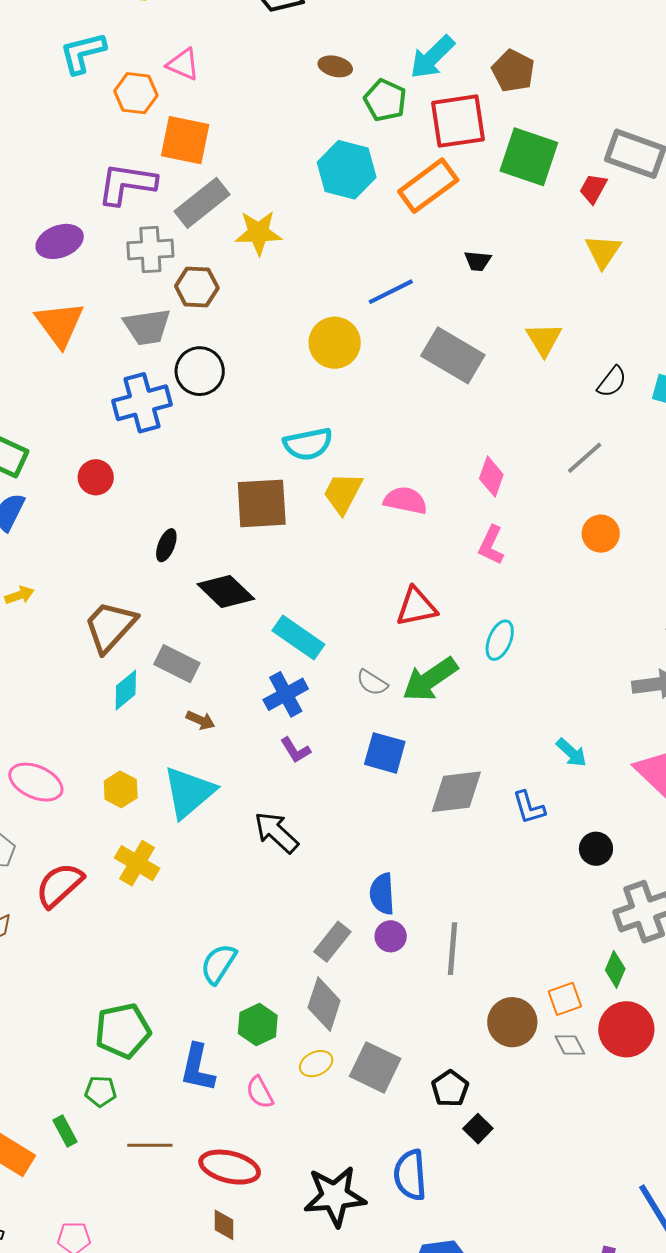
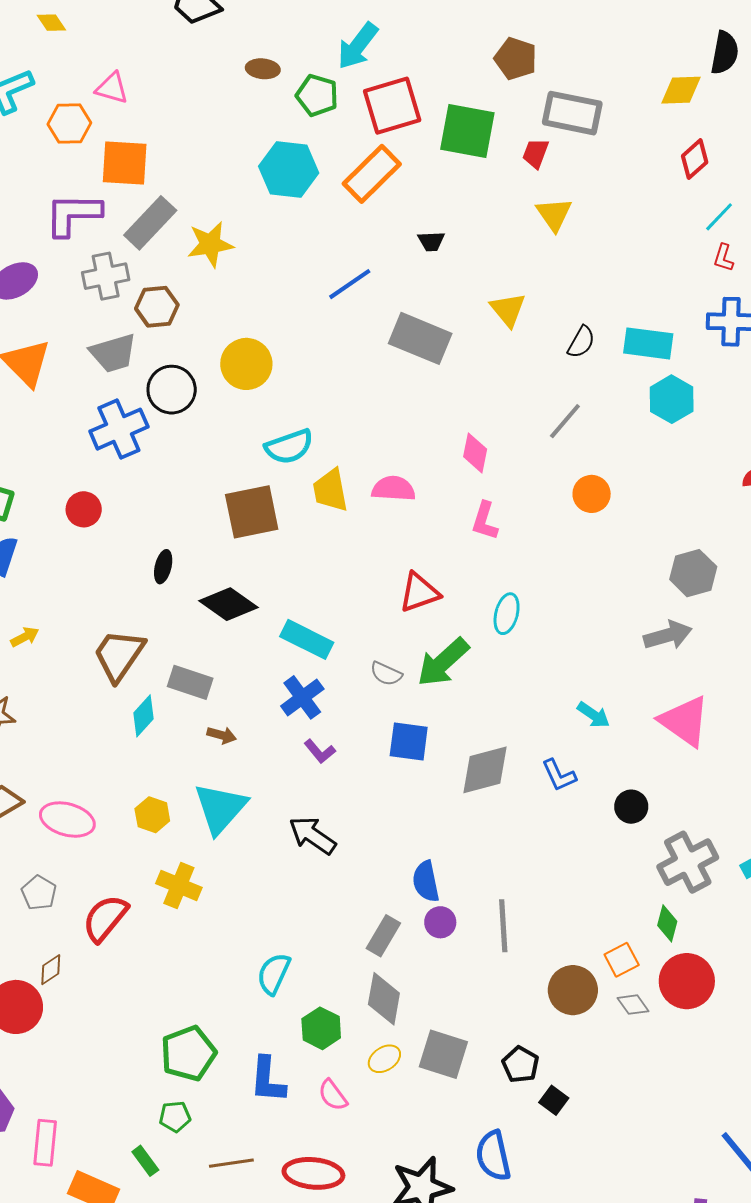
brown pentagon: (513, 71) -> (516, 59), moved
yellow circle: (335, 343) -> (246, 364), moved
yellow trapezoid: (343, 493) -> (330, 490), turned -30

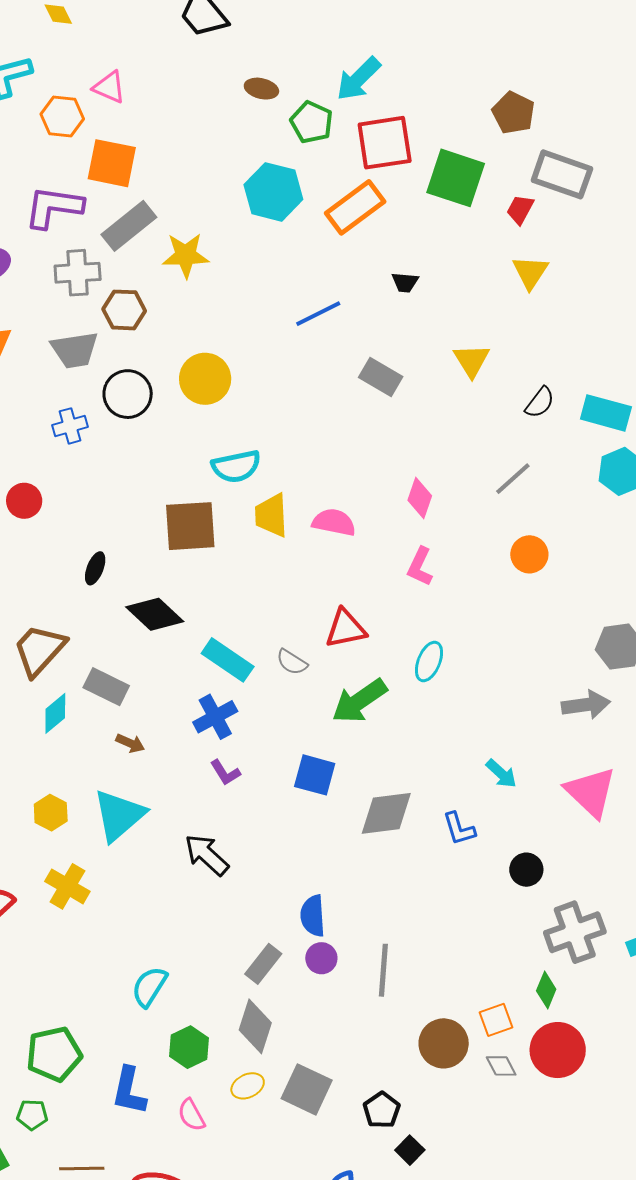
gray rectangle: (420, 338) -> (381, 377), size x0.7
blue cross: (119, 429) -> (70, 426), size x0.6
gray semicircle: (386, 674) -> (292, 662), moved

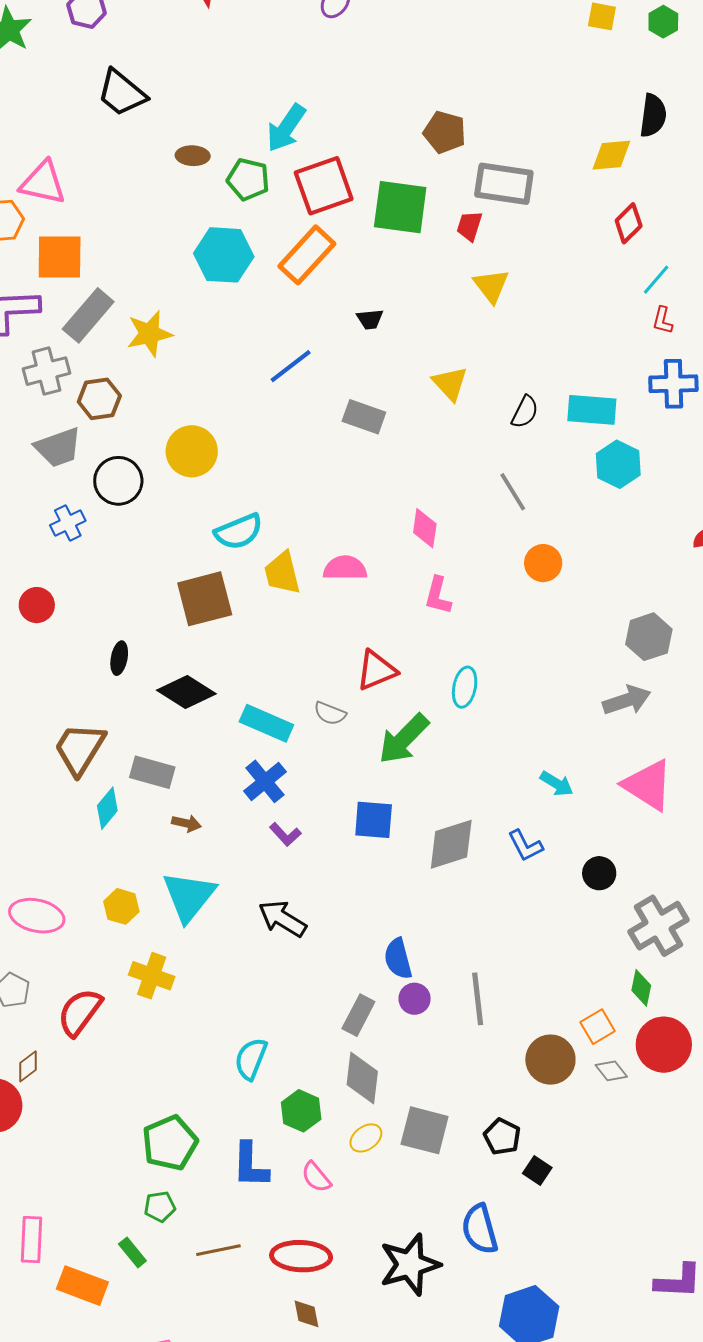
pink triangle: (109, 87) -> (43, 183), size x1.4
gray line: (513, 479) -> (513, 492), turned -69

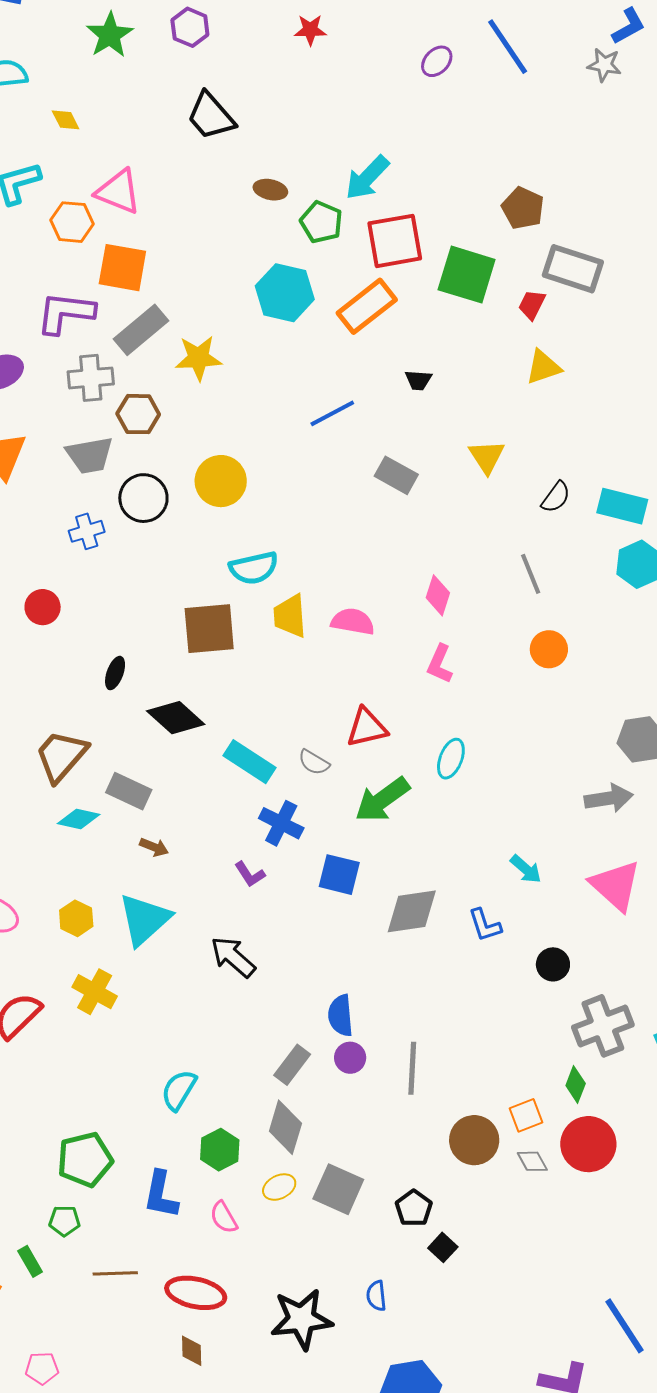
yellow triangle: (491, 286) -> (543, 367), turned 39
blue cross: (265, 781) -> (281, 823), moved, turned -33
cyan diamond: (107, 808) -> (79, 819), turned 54
blue semicircle: (480, 1229) -> (376, 1296), size x0.6

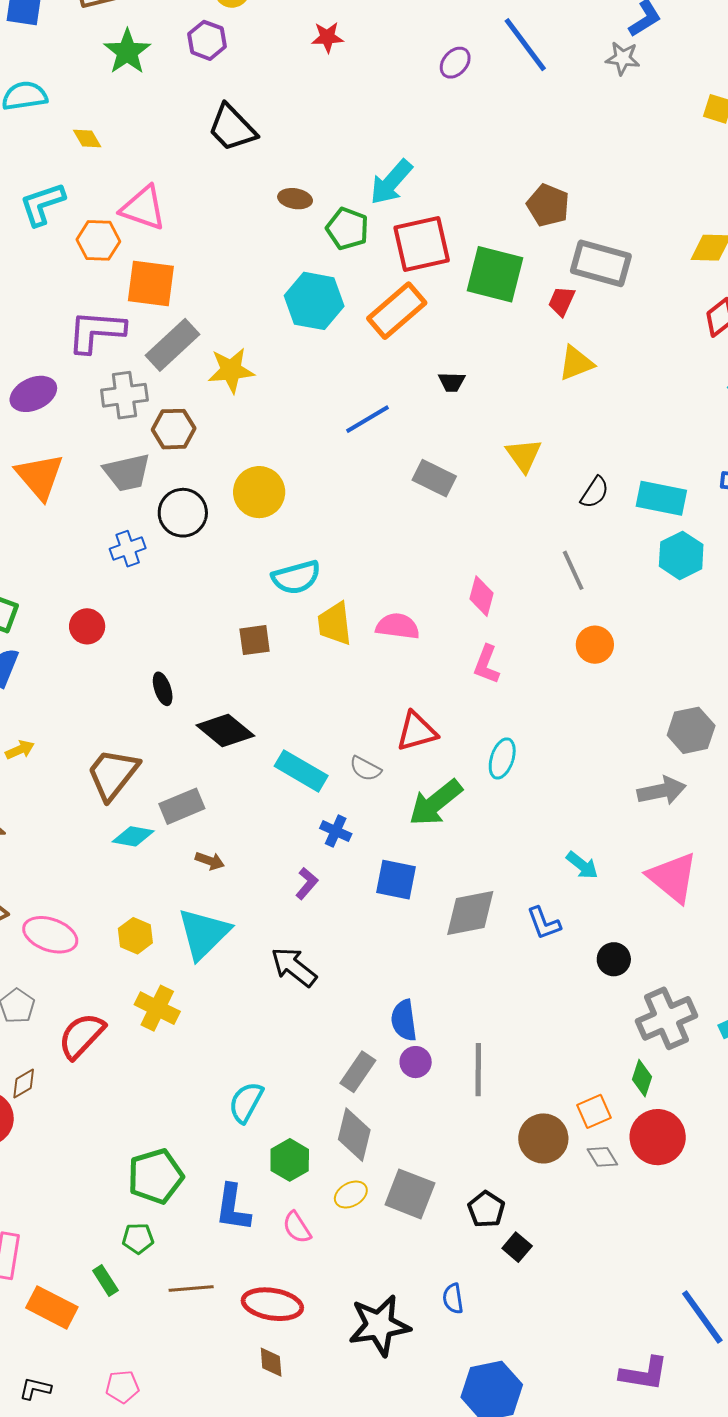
brown square: (209, 629) -> (255, 640), size x0.6
black ellipse: (115, 673) -> (163, 689), turned -36
gray rectangle: (129, 791) -> (182, 806), turned -45
blue cross: (281, 823) -> (336, 831), size x0.7
purple L-shape: (250, 874) -> (307, 883), turned -104

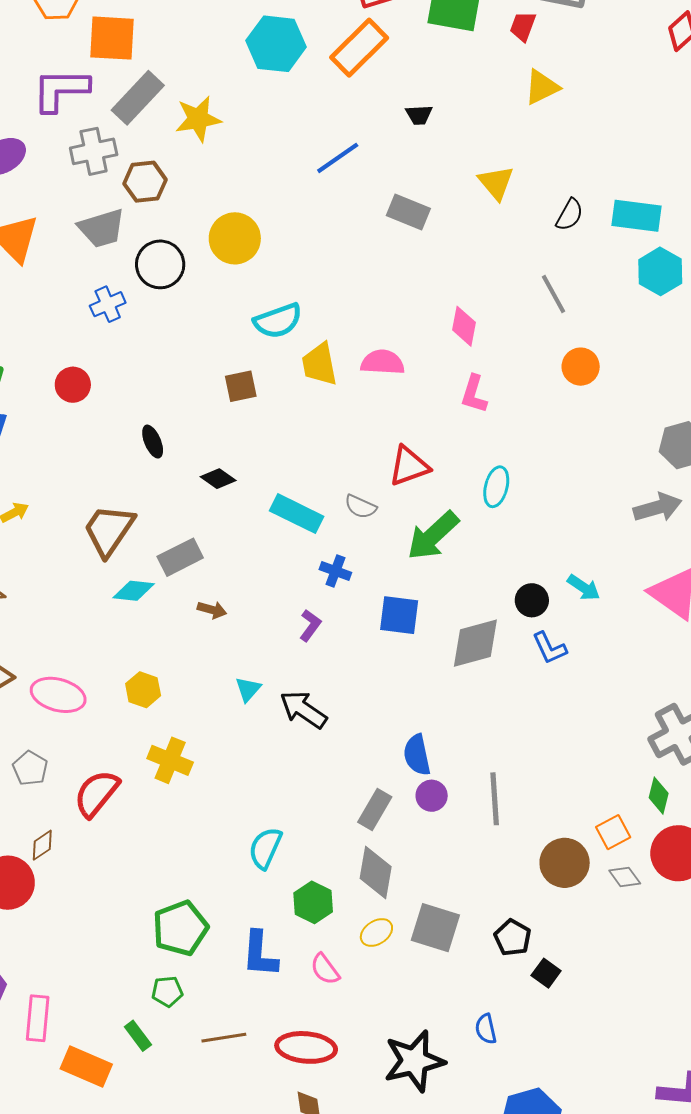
black diamond: (225, 731) -> (218, 479), size x0.6
cyan triangle: (204, 934) -> (248, 689), moved, size x0.5
black circle: (614, 959) -> (532, 600), moved

